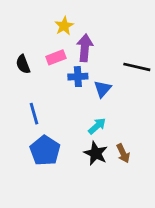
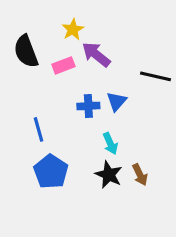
purple arrow: (85, 48) -> (96, 54), turned -56
black semicircle: (23, 64) -> (26, 51), moved, size x1.5
blue cross: (78, 77) -> (88, 106), moved
cyan arrow: (97, 126) -> (110, 143), turned 108

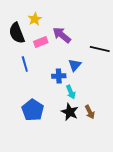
yellow star: (73, 30) -> (35, 19), moved
blue cross: (88, 106) -> (59, 76), moved
blue line: (38, 129) -> (25, 64), moved

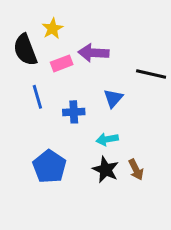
purple arrow: (62, 35) -> (93, 53), turned -36
blue cross: (59, 76) -> (74, 112), moved
cyan arrow: (71, 92) -> (107, 139), turned 104

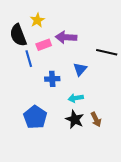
blue line: (37, 97) -> (29, 59), moved

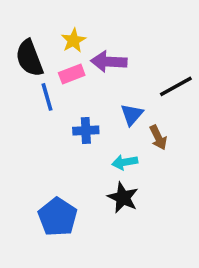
yellow star: (37, 20) -> (73, 40), moved
black line: (107, 52) -> (176, 86), turned -42
blue pentagon: (35, 117) -> (58, 217), moved
brown arrow: (96, 119) -> (158, 138), moved

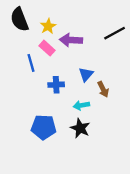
black semicircle: (29, 58) -> (19, 19), moved
pink rectangle: (72, 74) -> (47, 48), turned 63
black line: (176, 86) -> (115, 33), moved
blue pentagon: (58, 217) -> (44, 127), moved, turned -30

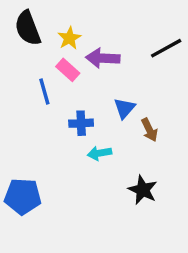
cyan arrow: (81, 105) -> (99, 153), moved
blue pentagon: (44, 127) -> (23, 197), moved
black star: (80, 128) -> (143, 190), moved

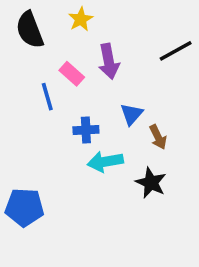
yellow star: (69, 38) -> (81, 19), moved
purple arrow: (103, 58) -> (109, 61), turned -104
cyan arrow: (99, 153) -> (105, 162), size x1.4
black star: (143, 190) -> (151, 183), moved

